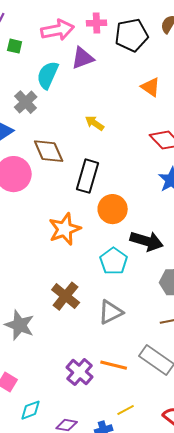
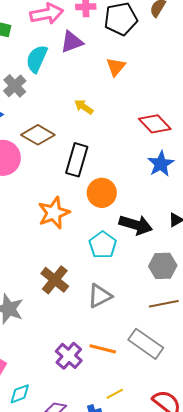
orange triangle: (151, 87) -> (116, 67), moved, turned 35
brown diamond: (49, 151) -> (38, 135), turned -36

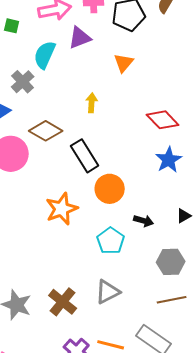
yellow arrow: (84, 107) -> (92, 103), turned 60
black rectangle: (77, 160) -> (85, 156), turned -48
black arrow: (136, 225) -> (144, 221), size x0.6
brown cross: (55, 280) -> (63, 302), moved

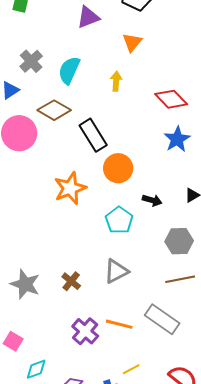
cyan semicircle: (45, 55) -> (69, 70), moved
yellow arrow: (92, 103) -> (116, 81), moved
brown cross: (63, 302) -> (71, 281), size x0.7

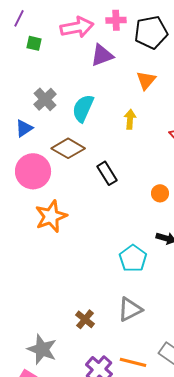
black rectangle: (93, 135) -> (107, 173), size x0.7
orange circle: (118, 168) -> (160, 193), moved, size x0.6
orange star: (70, 188) -> (51, 216), moved
gray star: (25, 284) -> (42, 349), moved

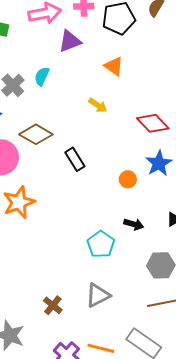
orange triangle: (146, 80) -> (114, 66), turned -35
cyan semicircle: (83, 108) -> (42, 76), moved, size x0.7
yellow arrow: (130, 119) -> (98, 105), turned 120

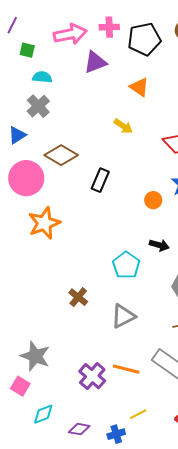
cyan semicircle: (42, 76) -> (42, 77), moved, turned 72
black rectangle: (75, 159) -> (100, 180), turned 55
brown cross: (53, 305) -> (78, 297), moved

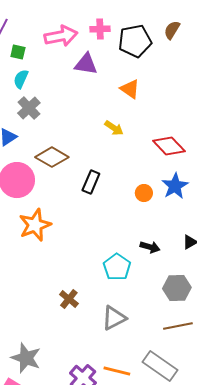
purple triangle: (95, 62) -> (86, 64), turned 30
cyan semicircle: (42, 77) -> (21, 79), moved, turned -72
orange circle: (153, 200) -> (144, 193), moved

